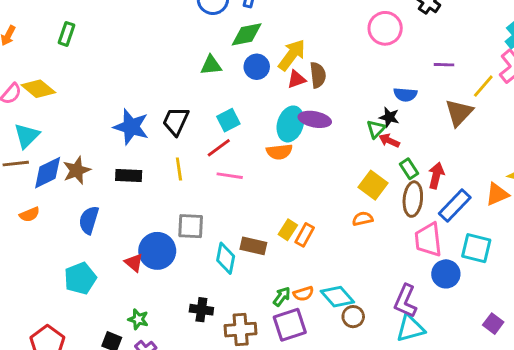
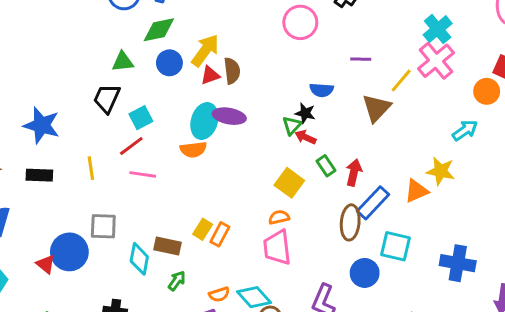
black trapezoid: (176, 121) -> (107, 98), moved
brown ellipse: (413, 199) -> (350, 222), moved
pink trapezoid: (428, 240) -> (277, 247), moved
green arrow: (282, 296) -> (177, 281), moved

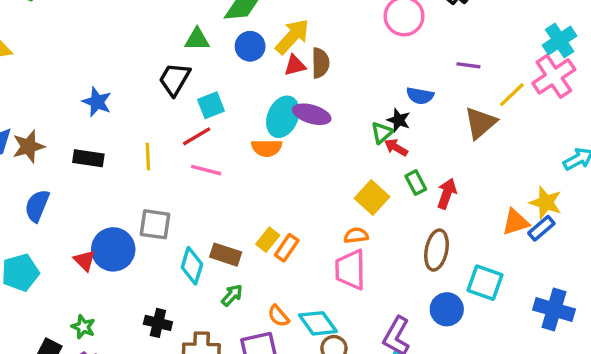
blue star: (42, 125) -> (97, 102), size x0.7
blue rectangle: (373, 203) -> (541, 228), moved, size x0.7
orange semicircle: (219, 294) -> (279, 316), turned 60

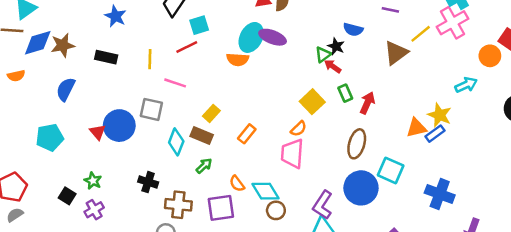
pink line: (206, 170) -> (175, 83), moved
orange semicircle: (356, 235) -> (298, 129), turned 138
yellow rectangle: (268, 240) -> (211, 113), moved
blue circle: (447, 309) -> (361, 188), size x1.4

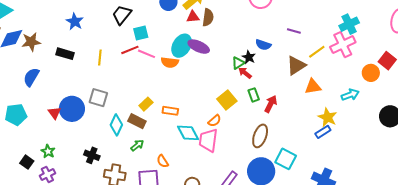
pink line: (175, 83) -> (147, 54), moved
orange triangle: (416, 128) -> (313, 87), moved
orange rectangle: (247, 134) -> (170, 111), moved, turned 56
cyan diamond: (266, 191) -> (188, 133), moved

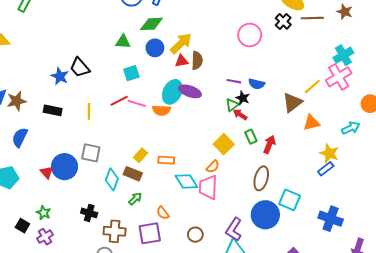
black trapezoid: (122, 15) -> (80, 68), moved, turned -75
purple line: (294, 31) -> (234, 81), moved
cyan square: (141, 33) -> (131, 73), moved

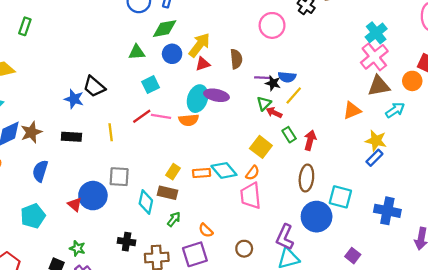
brown semicircle: (197, 60) -> (236, 59), moved
yellow line: (312, 86) -> (294, 96), moved
black star: (243, 98) -> (273, 83), moved
brown triangle: (292, 103) -> (379, 86), moved, turned 35
cyan diamond: (186, 181) -> (224, 170), moved

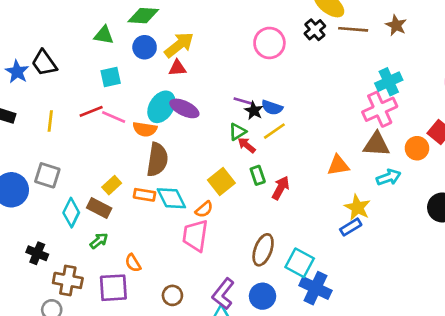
brown semicircle: (236, 59) -> (157, 160), moved, size x1.4
brown ellipse: (306, 178) -> (263, 250), moved
blue cross: (387, 211) -> (315, 288), moved
blue circle: (317, 217) -> (263, 296), moved, size x0.7

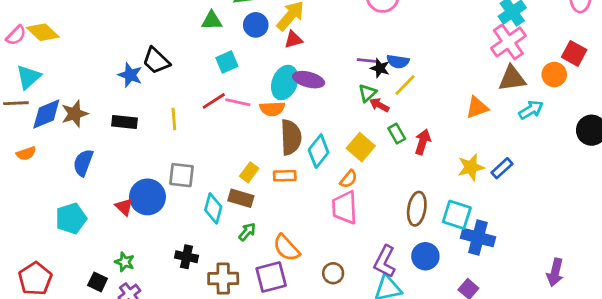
cyan diamond: (171, 198) -> (319, 151), moved, turned 76
yellow star: (357, 207) -> (471, 167), moved, turned -30
orange semicircle: (133, 263) -> (286, 248), size x1.5

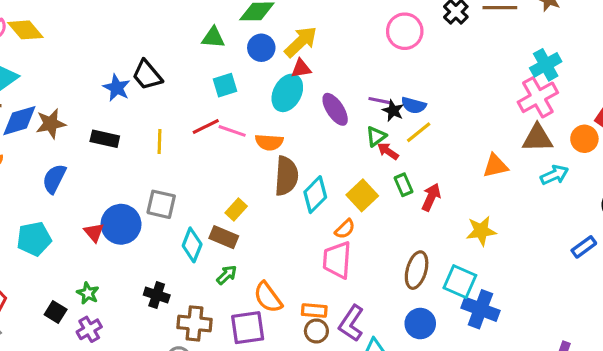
purple ellipse: (309, 80) -> (335, 109), moved, turned 36
cyan ellipse: (285, 82) -> (287, 93), moved
blue rectangle: (502, 168) -> (584, 247), moved
orange rectangle: (285, 176) -> (314, 311), moved
purple L-shape: (385, 262) -> (351, 323), moved

